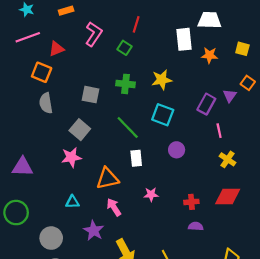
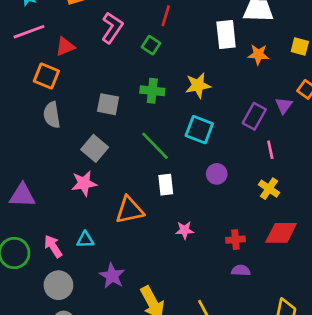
yellow cross: (228, 159) -> (269, 189), moved
pink arrow: (114, 207) -> (53, 246), moved

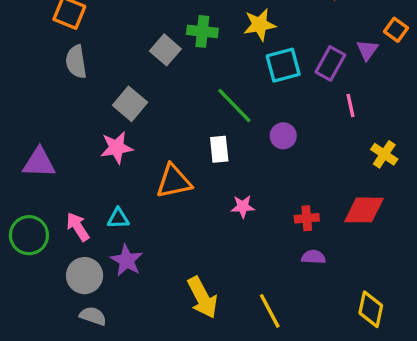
gray square: (108, 104) -> (165, 50), moved, turned 30
cyan square: (199, 130) -> (283, 65), moved, turned -36
green line: (155, 146) -> (234, 106), moved
yellow cross: (269, 189) -> (384, 154), moved
purple star: (112, 276) -> (127, 260), moved

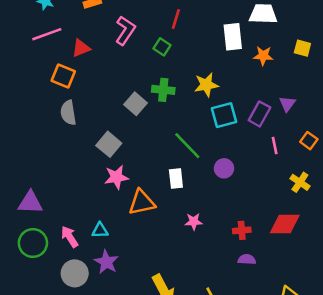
orange square: (396, 30) -> (309, 141), moved
pink star: (117, 148) -> (116, 177), moved
purple triangle: (39, 163) -> (30, 203), moved

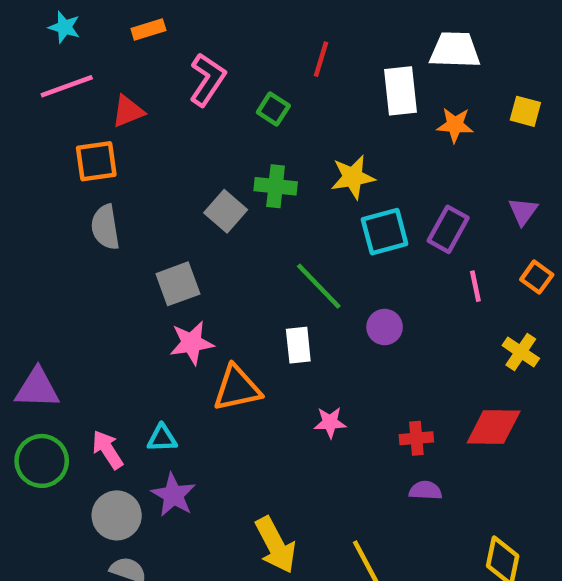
red line: (176, 19) -> (321, 59), moved
orange square: (63, 76) -> (96, 161), turned -30
purple triangle: (287, 104) -> (523, 211), moved
gray square: (109, 144) -> (178, 284), turned 30

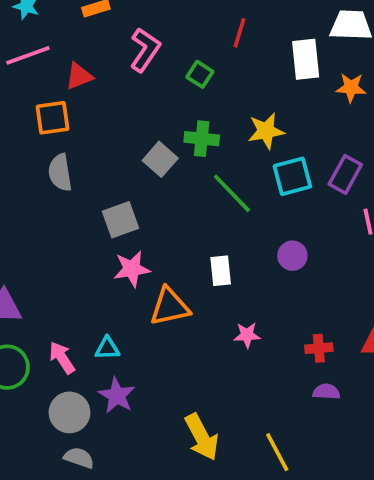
green line: (319, 286) -> (232, 193), moved

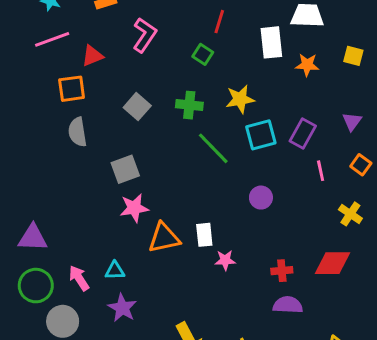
green square: (200, 74) -> (203, 54), moved
gray square: (160, 159) -> (137, 107), moved
white rectangle: (221, 271) -> (204, 235), moved
purple semicircle: (326, 392) -> (288, 305), size x1.4
gray circle: (69, 412) -> (63, 321), moved

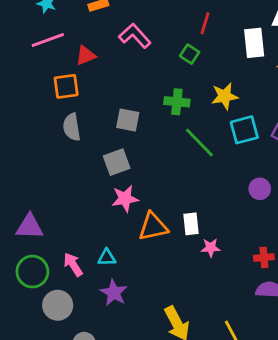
pink L-shape: (145, 35) -> (135, 36), turned -76
gray square: (137, 107) -> (128, 120), moved, turned -30
purple circle: (261, 198) -> (260, 189), moved

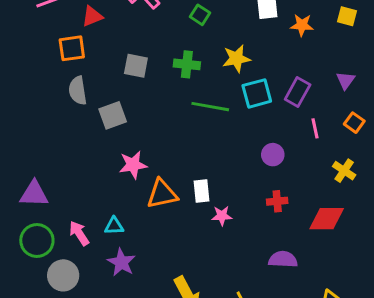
gray square: (128, 120) -> (136, 66), moved
green line: (199, 142) -> (210, 107), turned -36
gray square: (117, 162) -> (113, 115), moved
red cross: (264, 258) -> (277, 201), moved

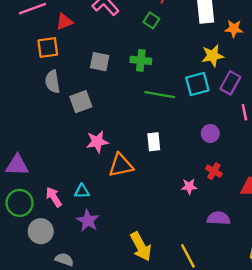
yellow star: (236, 59) -> (213, 56), moved
white rectangle: (201, 191) -> (154, 142), moved
red cross: (277, 201) -> (214, 171), turned 35
pink star: (222, 216) -> (189, 186), moved

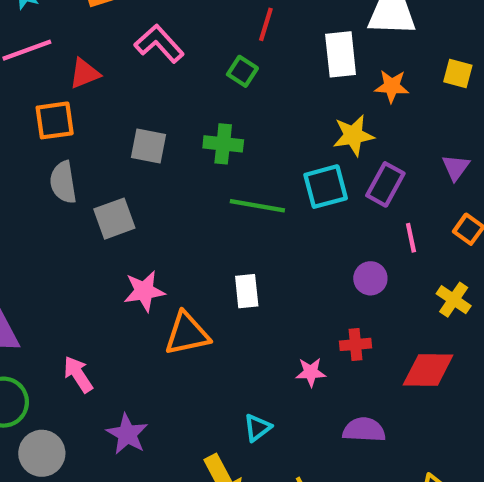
purple circle: (210, 133) -> (370, 278), moved
red cross: (214, 171) -> (355, 344), turned -35
cyan triangle: (82, 191) -> (257, 428), moved, turned -35
pink arrow: (54, 197) -> (78, 374), moved

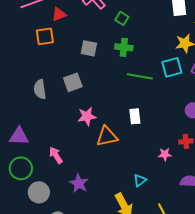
green square: (242, 71) -> (122, 18), moved
gray semicircle: (63, 182) -> (40, 89), moved

